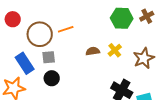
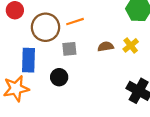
gray square: (49, 57) -> (69, 49), moved
blue rectangle: (25, 63) -> (28, 60), turned 35

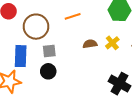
orange line: (75, 22) -> (73, 16), moved
gray square: (69, 49) -> (49, 51), moved

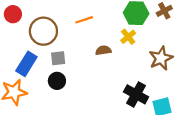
yellow cross: (112, 43) -> (128, 37), moved
blue rectangle: (21, 56) -> (26, 64), turned 30

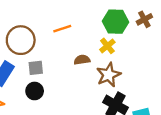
brown star: (161, 58) -> (109, 75), moved

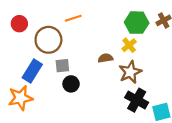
orange line: (62, 29) -> (73, 18), moved
black circle: (35, 91) -> (71, 84), moved

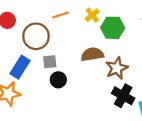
green hexagon: (137, 23) -> (113, 28), moved
yellow cross: (129, 45) -> (92, 15), moved
brown semicircle: (105, 58) -> (92, 54), size x1.5

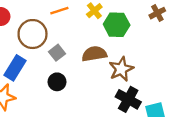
gray square: (50, 62) -> (57, 53), moved, turned -32

